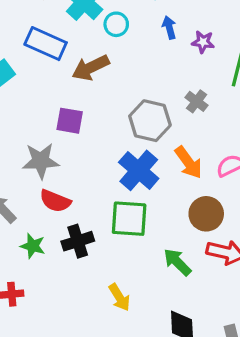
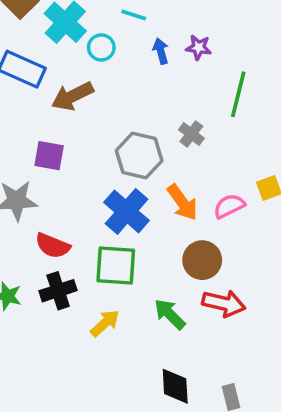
purple star: (203, 42) -> (199, 47), moved
red semicircle: (55, 201) -> (53, 246), moved
yellow arrow: (119, 297) -> (105, 323), moved, turned -100

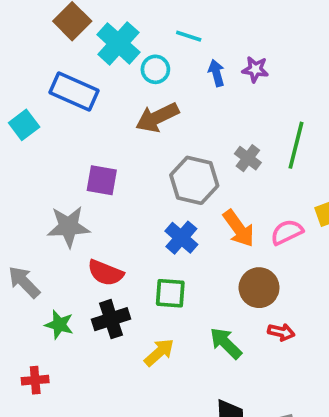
green line: (238, 94) -> (296, 145), moved
brown arrow: (72, 96) -> (157, 117), moved
blue cross: (127, 211) -> (181, 238), size x0.7
green square: (116, 265) -> (170, 293), size x0.7
red arrow: (224, 303) -> (281, 332), size x0.6

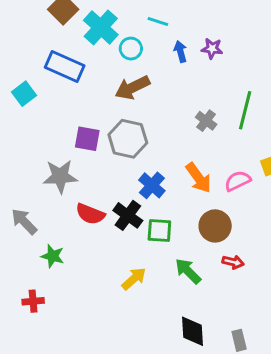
gray hexagon: (194, 180) -> (128, 139), moved
green square: (170, 293) -> (159, 230), moved
black cross: (111, 319) -> (128, 215), moved, turned -36

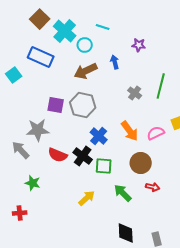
blue arrow: (180, 52) -> (115, 62), moved
gray arrow: (24, 221) -> (21, 150), moved

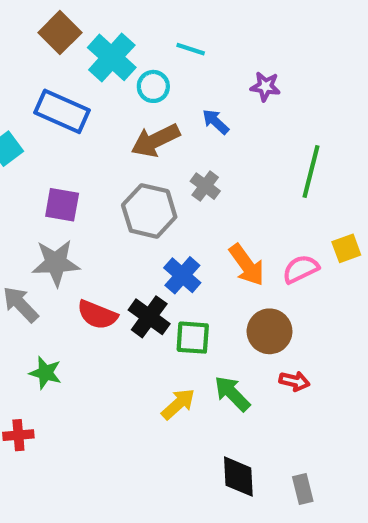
blue arrow: (115, 62) -> (216, 122), turned -32
gray cross: (135, 93) -> (205, 186), moved
purple square: (56, 105) -> (62, 205), moved
yellow arrow: (87, 198) -> (178, 404), moved

